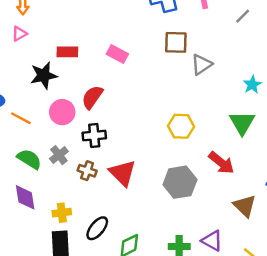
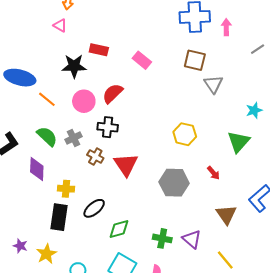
pink triangle: (19, 34) -> (60, 26), turned 48
gray triangle: (202, 65) -> (213, 84), turned -42
red arrow: (221, 163) -> (213, 173), size x0.6

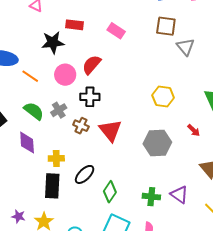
green diamond: (119, 229) -> (110, 192), turned -35

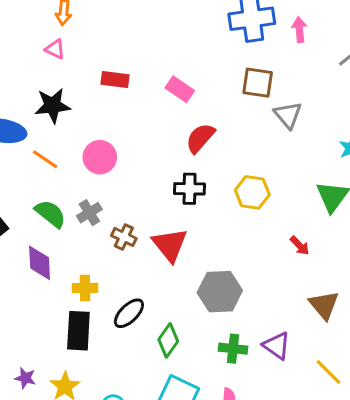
black star: (53, 42) -> (53, 106), moved
red semicircle: (92, 65) -> (200, 138), moved
black cross: (90, 97) -> (190, 189), moved
gray hexagon: (157, 143) -> (220, 292), moved

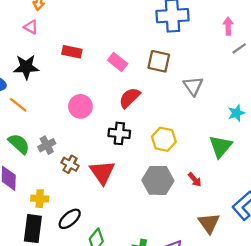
pink arrow: (299, 30) -> (228, 26), moved
brown square: (258, 83) -> (159, 61), moved
pink circle: (100, 157) -> (80, 106), moved
gray hexagon: (220, 292) -> (158, 180), moved

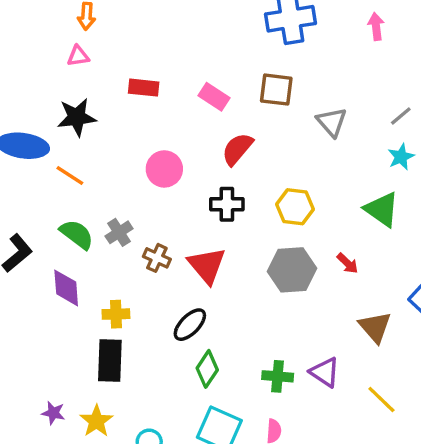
pink triangle: (31, 27) -> (78, 56), turned -32
gray line: (239, 48) -> (401, 116), moved
green triangle: (221, 146) -> (382, 209), turned -30
black ellipse: (70, 219) -> (190, 325), moved

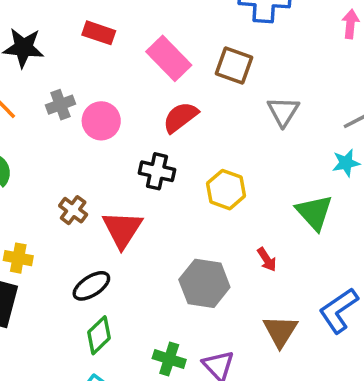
pink rectangle: (214, 97) -> (169, 58), size x1.4
gray cross: (119, 232) -> (60, 105), moved
gray hexagon: (292, 270) -> (204, 283), moved

